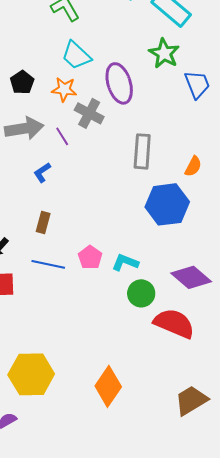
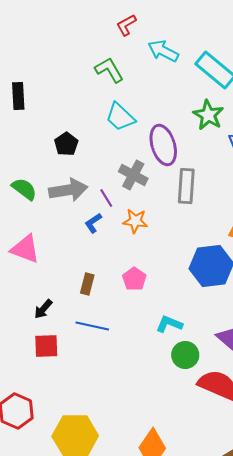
orange star: (64, 89) -> (135, 221), moved
gray rectangle: (142, 151) -> (186, 186), moved
blue L-shape: (42, 172) -> (93, 223), moved
pink pentagon: (90, 257) -> (134, 279), moved

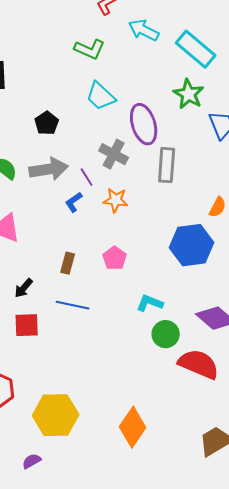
green L-shape: (109, 70) -> (90, 49), turned 144

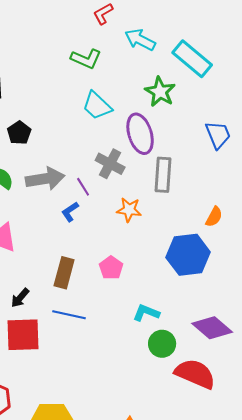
green star: (189, 94) -> (160, 92), moved
black pentagon: (47, 123) -> (19, 133), moved
orange star: (116, 200) -> (129, 210), moved
brown rectangle: (68, 263) -> (64, 273), size x1.4
red square: (27, 325) -> (23, 335), size x1.4

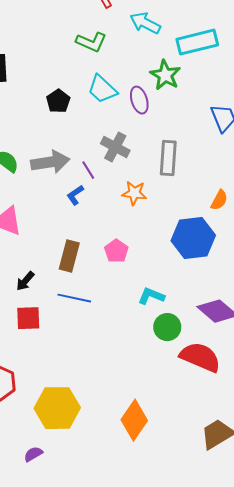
cyan rectangle: (192, 59) -> (197, 42), turned -54
black pentagon: (19, 133) -> (58, 101), moved
purple ellipse: (140, 134) -> (139, 100), moved, size x0.7
red square: (23, 335) -> (28, 318), size x0.7

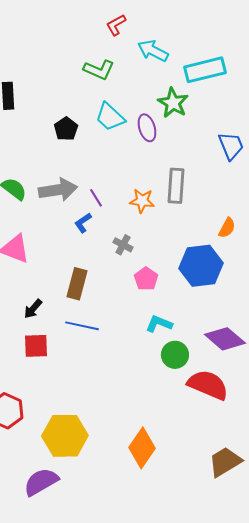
gray cross: (115, 147) -> (123, 245), moved, size x0.7
orange star: (134, 193) -> (142, 201), moved
pink pentagon: (116, 251) -> (146, 279), moved
purple semicircle: (33, 454) -> (41, 482), size x1.8

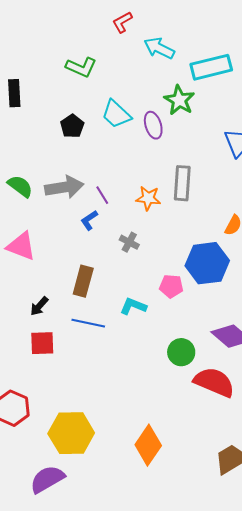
green L-shape: (99, 70) -> (81, 67), moved
pink pentagon: (146, 279) -> (171, 286), moved, turned -30
cyan L-shape: (159, 324) -> (133, 306), moved

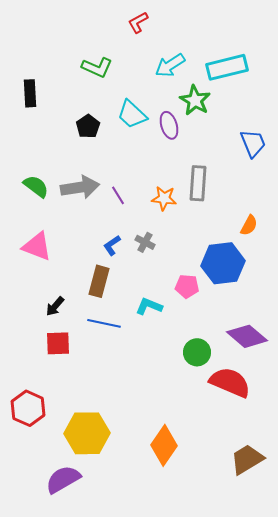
cyan arrow: (159, 48) -> (170, 65), moved, turned -60
blue L-shape: (89, 220) -> (112, 245), moved

